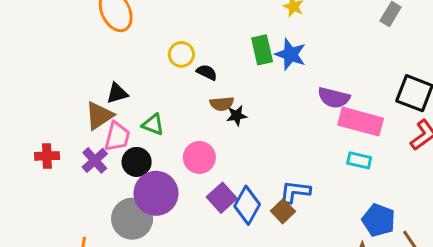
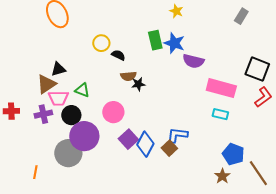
purple semicircle: (334, 98) -> (193, 61), moved
pink trapezoid: (117, 137) -> (58, 98), turned 75
purple cross: (95, 160) -> (43, 114), turned 30

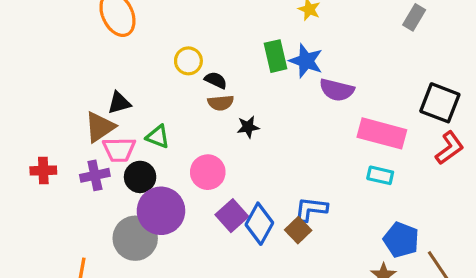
brown semicircle: (128, 76) -> (221, 103), moved

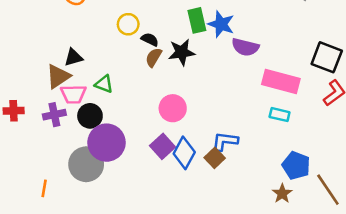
brown semicircle: (221, 103) -> (154, 57), turned 126
black star: (248, 127) -> (182, 52), moved, size x1.5
pink circle: (208, 172) -> (173, 108), moved

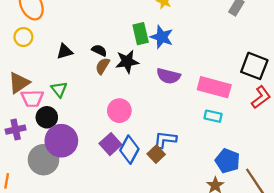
yellow circle: (128, 24) -> (23, 37), moved
purple semicircle: (245, 47) -> (168, 76), moved
black triangle: (73, 57) -> (65, 51), moved
green triangle: (104, 84) -> (59, 89), turned 30
purple cross: (54, 115) -> (16, 130), moved

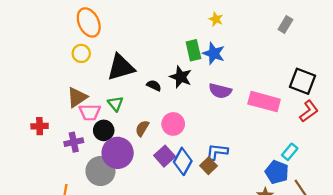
black semicircle: (99, 50) -> (154, 86), moved
black triangle: (65, 51) -> (121, 67), size x1.8
black star: (127, 62) -> (181, 77), turned 30
brown semicircle: (103, 66) -> (142, 128), moved
cyan rectangle: (213, 116) -> (290, 152), moved, turned -63

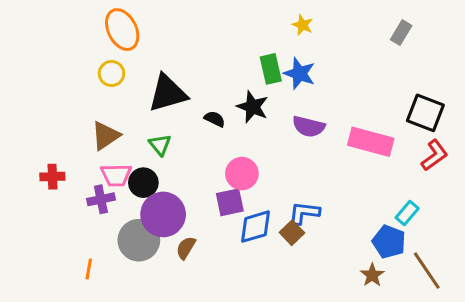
pink trapezoid: (90, 112) -> (116, 175), moved
brown semicircle: (142, 128) -> (186, 248), moved
purple square: (165, 156) -> (230, 202), moved, turned 30
blue diamond: (183, 161) -> (256, 227), turned 45

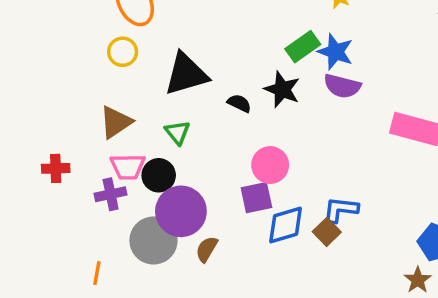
green rectangle: (271, 69) -> (303, 47), turned 68
purple semicircle: (309, 127) -> (342, 86), moved

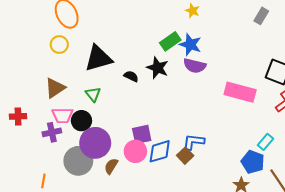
pink circle: (270, 165) -> (135, 151), moved

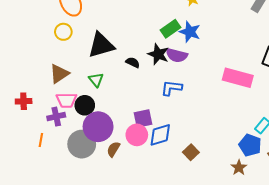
purple semicircle: (195, 66) -> (177, 55), moved
blue L-shape: (194, 142) -> (172, 88), moved
brown square: (185, 156) -> (191, 152), moved
orange line: (43, 181) -> (41, 140), moved

